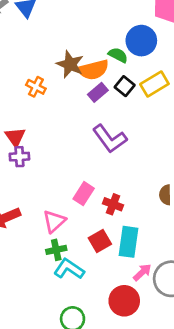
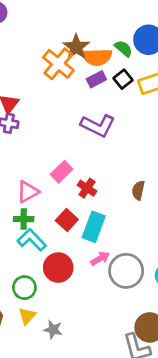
orange cross: (36, 87) -> (58, 64), moved, size x1.6
purple L-shape: (110, 139) -> (98, 126), turned -40
red square: (100, 241) -> (67, 220), turned -30
red circle: (124, 301) -> (58, 268), moved

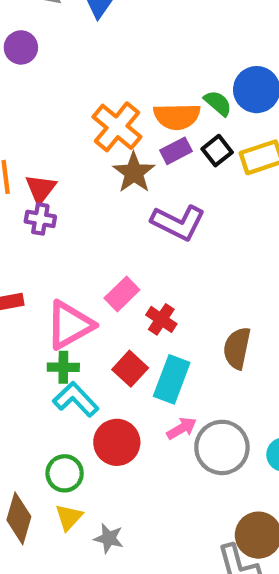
brown star: (76, 47) -> (134, 173), moved
brown semicircle: (138, 190) -> (237, 348), moved, size x1.4
pink triangle: (28, 192) -> (70, 325), size x1.4

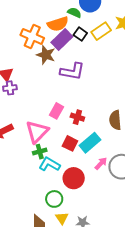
purple rectangle: (176, 151) -> (62, 40), size x1.5
cyan rectangle: (172, 379) -> (90, 143), turned 45

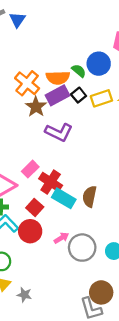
red cross: (77, 117) -> (51, 182), size x1.5
cyan rectangle: (90, 143) -> (64, 198), moved, turned 55
red circle: (74, 178) -> (30, 231), moved

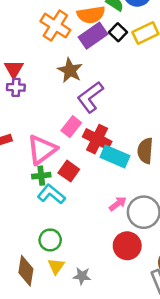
brown star: (36, 107) -> (70, 70), moved
purple L-shape: (59, 132) -> (90, 97), moved, turned 124
red square: (35, 207) -> (69, 171), moved
red circle: (30, 231) -> (127, 246), moved

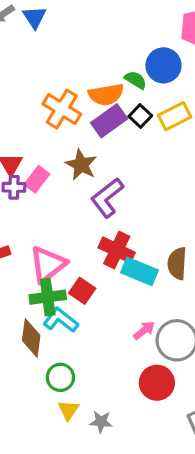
pink rectangle: (71, 127) -> (37, 179), moved
green cross: (41, 176) -> (48, 297), size x1.5
brown diamond: (26, 271) -> (31, 338), moved

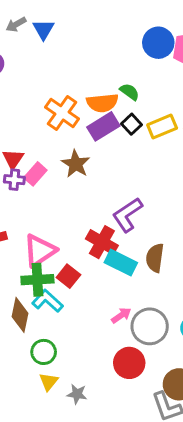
blue circle: (163, 65) -> (158, 43), moved
purple L-shape: (107, 198) -> (127, 215), moved

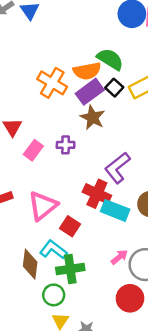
green semicircle: (130, 92) -> (110, 59), size x1.5
brown star: (76, 164) -> (93, 118), moved
pink rectangle: (35, 174) -> (33, 150), moved
purple cross: (14, 180) -> (66, 145), moved
green cross: (37, 280) -> (70, 269), moved

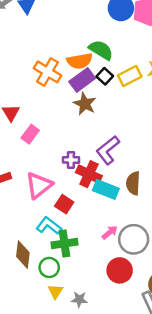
purple cross: (66, 145) -> (71, 160), moved
brown diamond: (30, 264) -> (23, 255), moved

